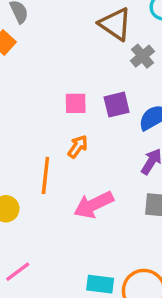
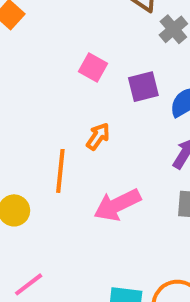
pink square: (76, 103) -> (93, 67), moved, turned 30

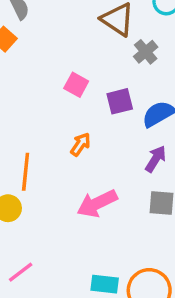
orange line: (60, 171) -> (26, 172), moved

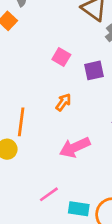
pink line: (21, 272) -> (49, 194), moved

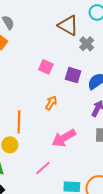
purple square: (94, 70) -> (73, 75), turned 35
pink line: (49, 194) -> (43, 168), moved

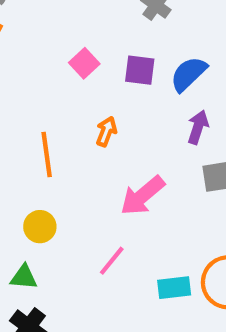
pink square: (46, 67) -> (84, 63), turned 32
orange line: (19, 122) -> (47, 154), moved

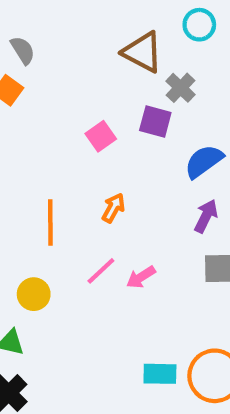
purple square: (140, 70) -> (155, 121), moved
pink arrow: (142, 196) -> (141, 277), size x0.6
pink line: (112, 261) -> (101, 271), moved

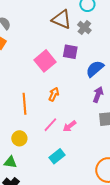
gray cross: (181, 88) -> (84, 28), moved
pink square: (101, 136) -> (45, 61), size x1.5
cyan rectangle: (160, 374) -> (57, 156), moved, turned -35

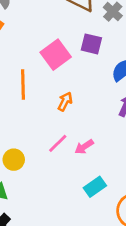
orange line: (25, 104) -> (23, 84), moved
cyan rectangle: (57, 156) -> (95, 187), moved

